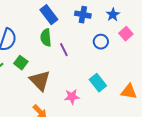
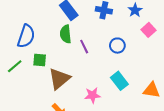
blue circle: (101, 42) -> (117, 46), moved
green square: (21, 63) -> (40, 60), turned -32
brown triangle: (40, 81) -> (59, 79), turned 35

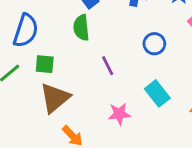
purple line: (84, 47) -> (108, 66), moved
brown triangle: (59, 79) -> (55, 98), moved

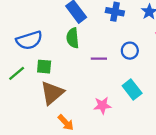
blue semicircle: (26, 31) -> (29, 40), turned 55
purple line: (108, 66) -> (99, 59), moved, turned -63

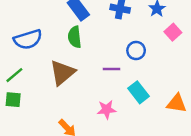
purple line: (99, 59) -> (111, 69), moved
green square: (44, 67) -> (13, 100), moved
brown triangle: (52, 93) -> (62, 73), moved

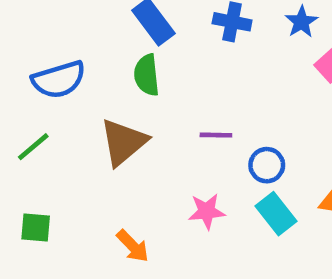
blue circle: (136, 51) -> (267, 165), moved
cyan rectangle: (139, 92) -> (276, 214), moved
green square: (13, 100) -> (36, 228), moved

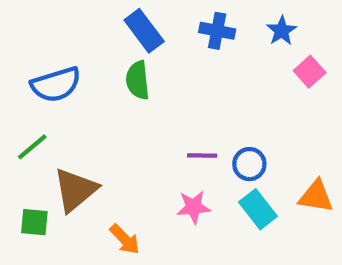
purple line: (216, 135) -> (202, 155), moved
brown triangle: (123, 142) -> (75, 190), moved

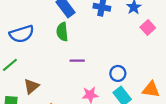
purple line: (202, 155) -> (77, 61), moved
brown triangle: (75, 190) -> (31, 86), size x0.7

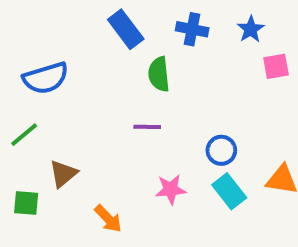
pink square: (148, 28) -> (276, 66), turned 32
green semicircle: (62, 32) -> (159, 74), moved

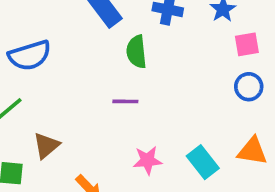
blue circle: (221, 150) -> (249, 87), moved

